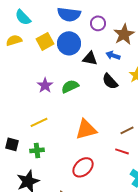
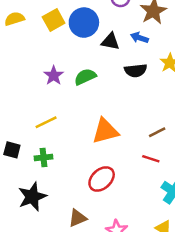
black semicircle: (110, 81) -> (136, 70), turned -54

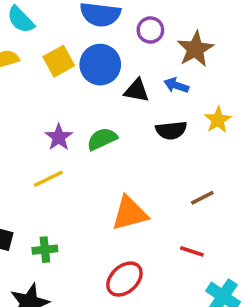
yellow line: (46, 122) -> (48, 179), moved
brown line: (157, 132) -> (202, 198), moved

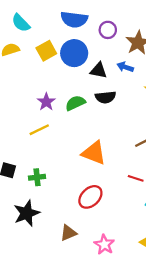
black semicircle: (171, 130) -> (105, 97), moved
orange triangle: (130, 213) -> (94, 153), turned 36

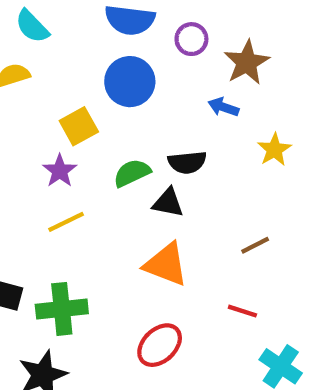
yellow square: (46, 51) -> (79, 126), moved
black triangle: (99, 70) -> (168, 203), moved
purple star: (46, 102) -> (60, 171), moved
green cross: (37, 177) -> (62, 309), size x1.6

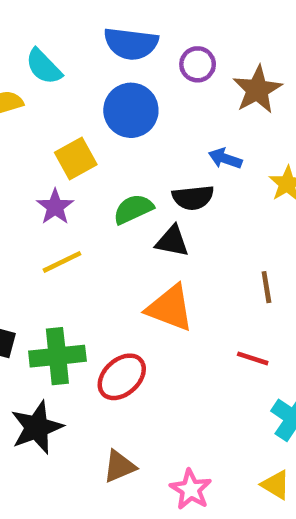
cyan semicircle: (32, 26) -> (44, 67), moved
blue arrow: (223, 107) -> (225, 159), moved
brown line: (255, 245) -> (266, 287), turned -72
red ellipse: (160, 345) -> (122, 377), moved

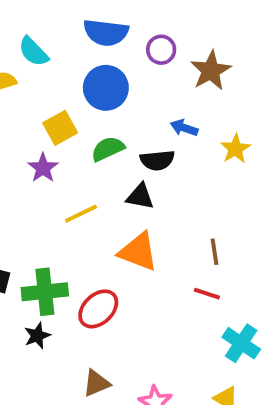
green semicircle: (133, 209) -> (108, 149), moved
yellow line: (62, 262) -> (81, 214), moved
brown line: (266, 287) -> (215, 252), moved
black star: (37, 427) -> (37, 336), moved, size x0.6

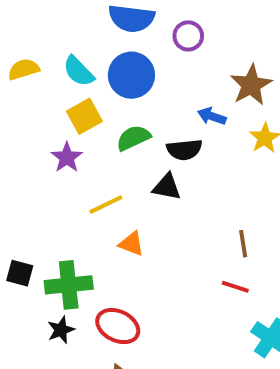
cyan semicircle: (33, 52) -> (79, 71), moved
brown star: (211, 71) -> (251, 85), moved
orange triangle: (138, 252) -> (131, 244), moved, size x0.6
red ellipse: (98, 309) -> (118, 326), moved, turned 69

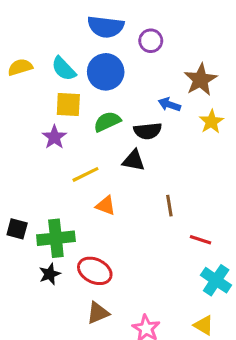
yellow square: (84, 116) -> (68, 105), turned 32
brown line: (243, 244) -> (169, 206), moved
red line: (235, 287) -> (201, 240), moved

